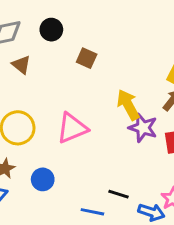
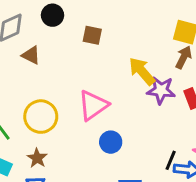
blue circle: (43, 179) -> (111, 142), moved
black line: (118, 194) -> (171, 160), moved, turned -72

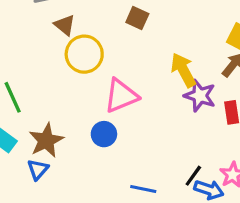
yellow circle: (41, 117) -> (84, 54), moved
blue circle: (111, 142) -> (104, 134), moved
brown star: (37, 158) -> (46, 140), size x1.5

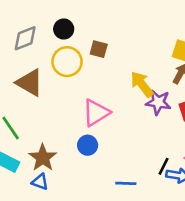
brown triangle: (65, 25) -> (30, 83), moved, size x1.6
yellow circle: (84, 54) -> (67, 62), moved
blue triangle: (38, 169) -> (40, 182), turned -42

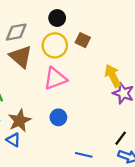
gray diamond: (25, 38) -> (16, 32), moved
pink triangle: (96, 113) -> (55, 78), moved
black line: (164, 166) -> (121, 138), moved

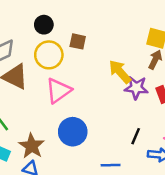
blue circle: (58, 117) -> (73, 132), size x1.5
black line: (121, 138) -> (136, 136), moved

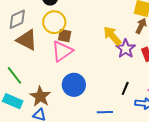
brown square: (78, 41) -> (65, 36), moved
purple star: (136, 88) -> (126, 49), turned 30

